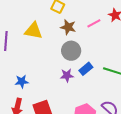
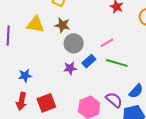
pink line: (94, 23) -> (107, 43), moved
brown star: (68, 27) -> (62, 25), moved

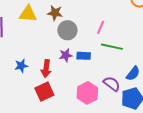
pink line: (107, 43) -> (101, 27), turned -32
blue rectangle: (89, 61) -> (84, 56), moved, turned 48
red arrow: (21, 101) -> (46, 69), moved

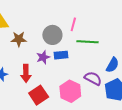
brown star: (55, 13) -> (19, 39), moved
gray circle: (67, 30) -> (52, 35), moved
red square: (44, 92) -> (39, 95), moved

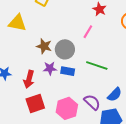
pink line: (73, 24) -> (88, 32), moved
brown star: (19, 39) -> (44, 46), moved

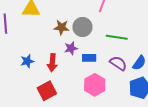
blue rectangle: (68, 71) -> (89, 58), moved
purple semicircle: (92, 102) -> (118, 63), moved
red square: (35, 104) -> (47, 91), moved

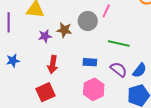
gray circle: (82, 27) -> (88, 21), moved
purple star: (71, 48) -> (45, 36), moved
blue star: (27, 61) -> (13, 61), moved

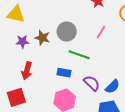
pink line: (106, 11) -> (101, 32), moved
green line: (119, 43) -> (79, 55), moved

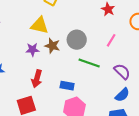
yellow triangle: (16, 14) -> (40, 25), moved
blue rectangle: (64, 73) -> (67, 86), moved
purple semicircle: (92, 83) -> (122, 71), moved

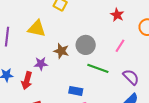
yellow triangle: (40, 25) -> (37, 28), moved
purple star: (32, 50) -> (41, 64), moved
red arrow: (37, 79) -> (27, 81), moved

